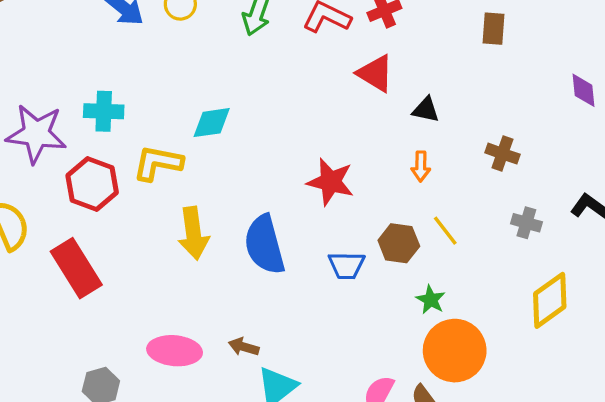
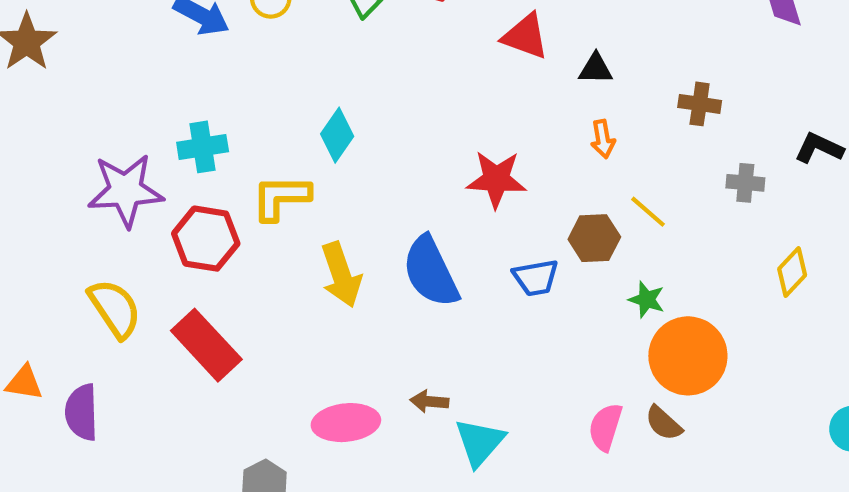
cyan diamond: (212, 123) -> (337, 135), turned -36
yellow diamond: (550, 300) -> (792, 272), size x0.7

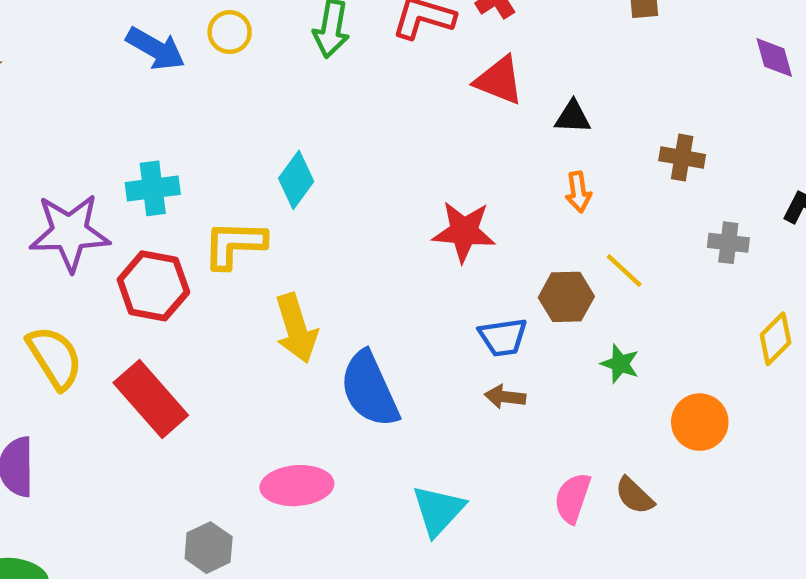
blue semicircle: (431, 272) -> (369, 389), moved
orange circle: (688, 356) -> (700, 422), moved, size x0.7
brown arrow: (429, 401) -> (505, 397), moved

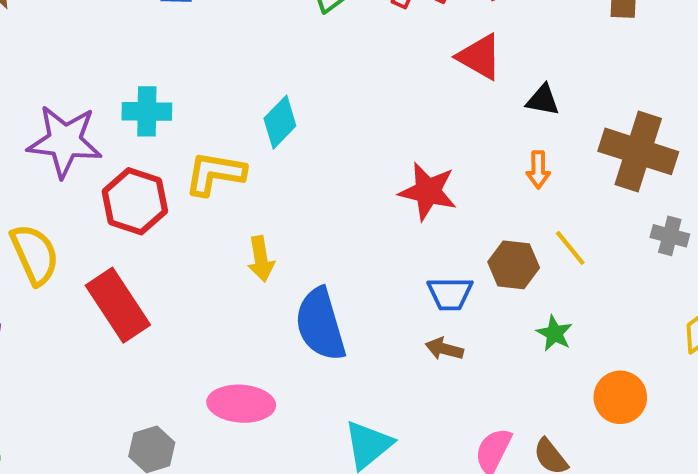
brown cross: (682, 158) -> (638, 151), size x1.8
yellow arrow: (296, 328) -> (261, 259), size x0.7

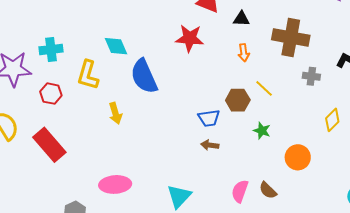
cyan diamond: (280, 122) -> (116, 46), turned -60
yellow L-shape: (215, 173) -> (88, 75), turned -76
red star: (428, 191) -> (190, 38), moved
red hexagon: (135, 201) -> (51, 94), size x0.7
blue semicircle: (320, 324) -> (144, 76), moved

